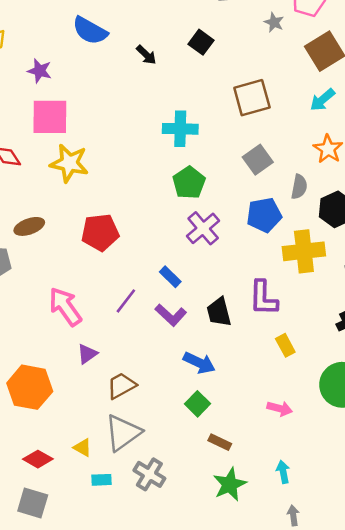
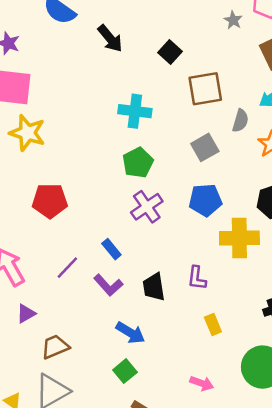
black square: (201, 42) -> (170, 52), moved
black arrow: (146, 55) -> (110, 38), size x1.4
gray semicircle: (299, 187) -> (240, 121), moved
purple L-shape: (263, 298) -> (197, 278), size x0.7

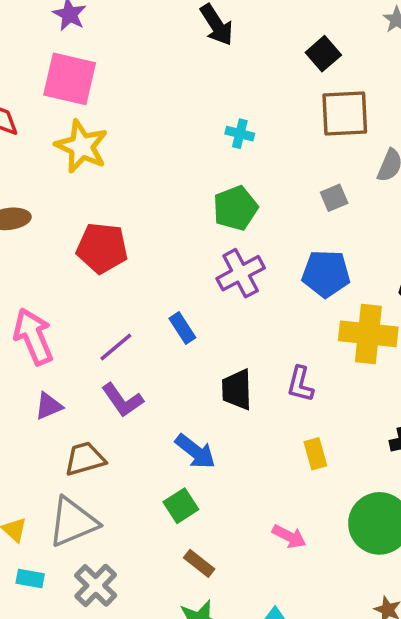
black square: (170, 52) -> (323, 54), moved
cyan cross: (135, 111) -> (240, 134), size x0.6
gray square: (205, 147) -> (334, 198), size x0.7
purple L-shape: (108, 285) -> (122, 400), moved

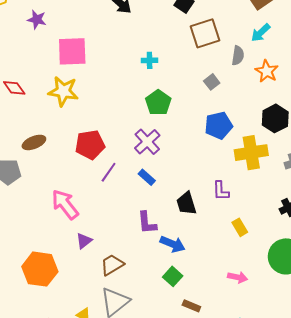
pink square: (70, 79) -> (72, 51), moved
purple cross: (241, 273) -> (147, 142), moved
purple line: (116, 347) -> (109, 172), moved
purple L-shape: (122, 400) -> (147, 223), moved, turned 45

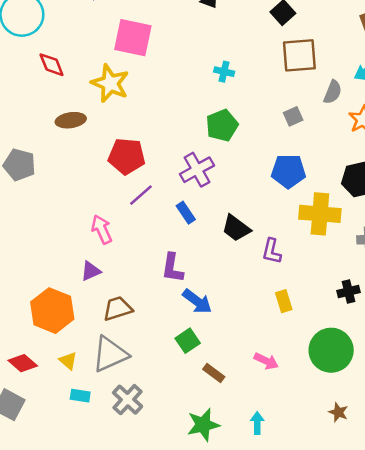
brown ellipse: (34, 142) -> (71, 120), moved
black trapezoid: (186, 203) -> (236, 228), moved, turned -50
pink arrow: (65, 204) -> (102, 229), moved, size x0.7
orange hexagon: (40, 269) -> (52, 311), moved
brown rectangle: (191, 306) -> (214, 373), moved

